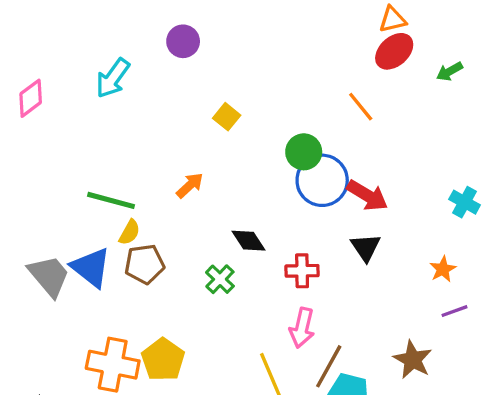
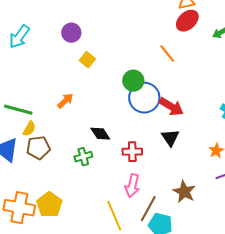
purple circle: (183, 41) -> (71, 33), moved
green cross: (220, 279) -> (83, 157), turned 30
brown star: (413, 360) -> (184, 192), moved

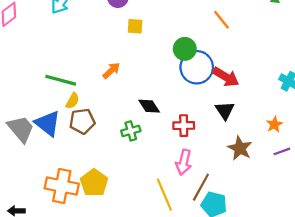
yellow square: (87, 60) -> (135, 26), turned -35
brown star: (184, 192) -> (240, 148), moved

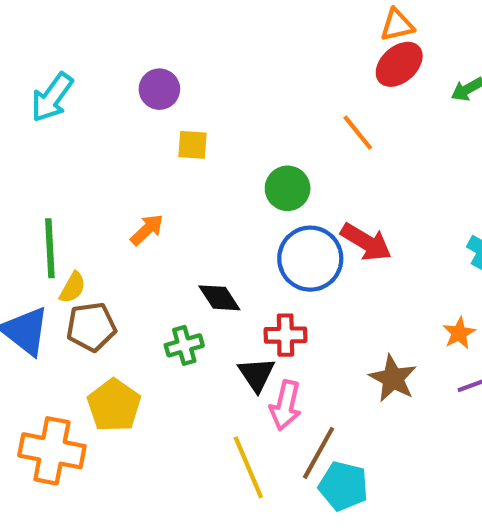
blue circle: (197, 67) -> (310, 259), moved
green line: (61, 80) -> (50, 248), turned 72
black triangle: (225, 110) -> (257, 374), moved
yellow pentagon: (94, 183) -> (114, 405), moved

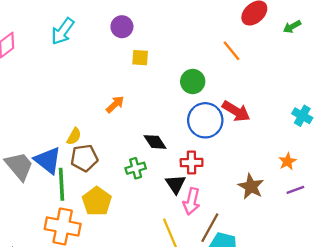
green line: (50, 248) -> (61, 184), moved

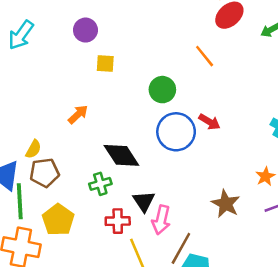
red arrow: (236, 111) -> (210, 122), size x0.7
black diamond: (155, 142) -> (121, 155), size x1.4
red cross: (192, 163) -> (118, 221), moved

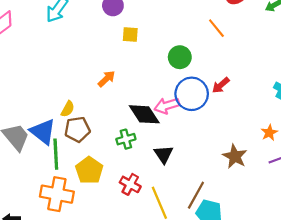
red arrow: (210, 122) -> (221, 85), turned 108
pink arrow: (161, 220) -> (167, 106), moved, turned 60
red cross: (118, 221) -> (130, 184), moved, turned 30

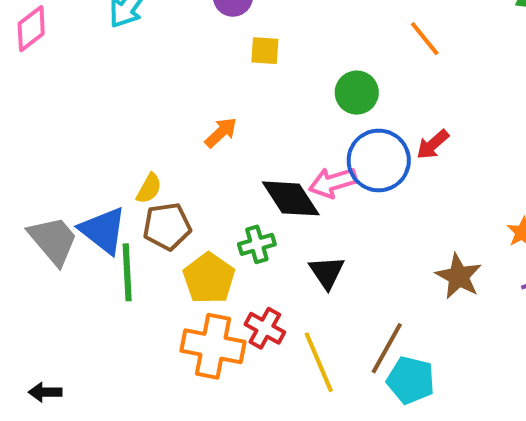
yellow pentagon: (89, 170) -> (209, 278), moved
orange cross: (57, 194) -> (213, 346), moved

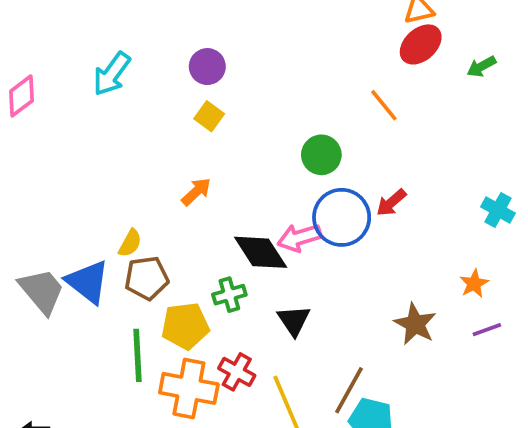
yellow square: (265, 51) -> (209, 116), moved, turned 32
green line: (127, 272) -> (137, 355), moved
yellow pentagon: (209, 278) -> (185, 326), turned 30

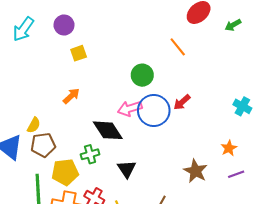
purple circle: (207, 67) -> (64, 25), moved
yellow square: (209, 116) -> (79, 53), turned 35
pink arrow: (299, 238) -> (130, 108), moved

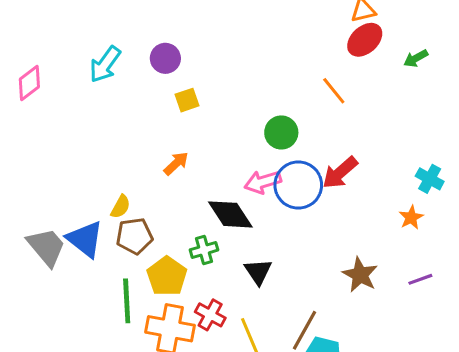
red arrow: (182, 102) -> (340, 173), size x1.4
orange star: (229, 148) -> (411, 217), moved
yellow pentagon: (65, 172) -> (167, 276), turned -30

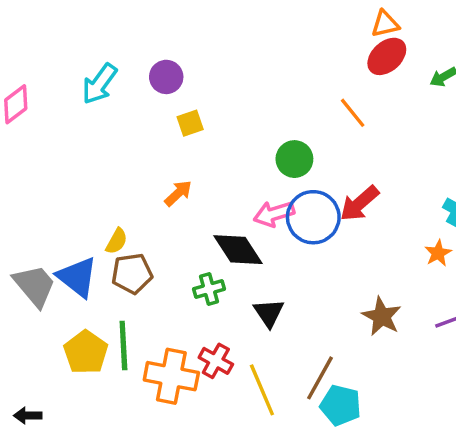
yellow pentagon: (167, 276) -> (86, 352), moved

